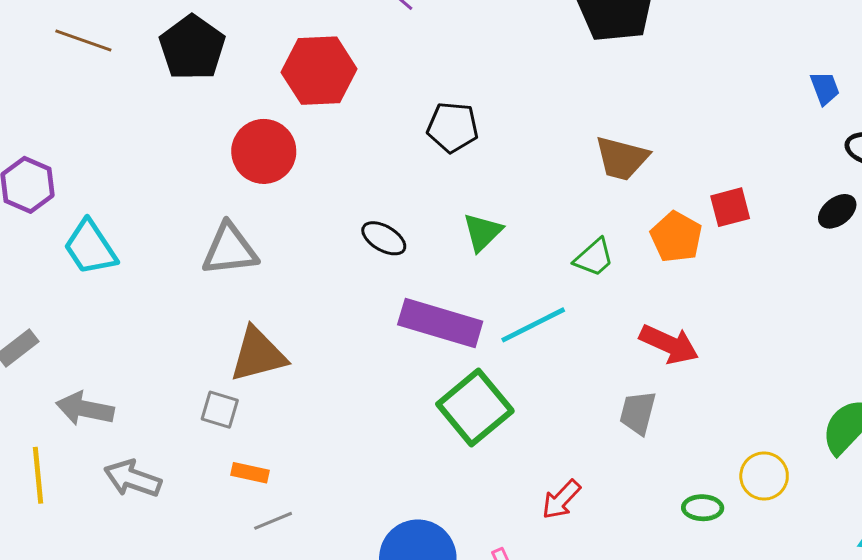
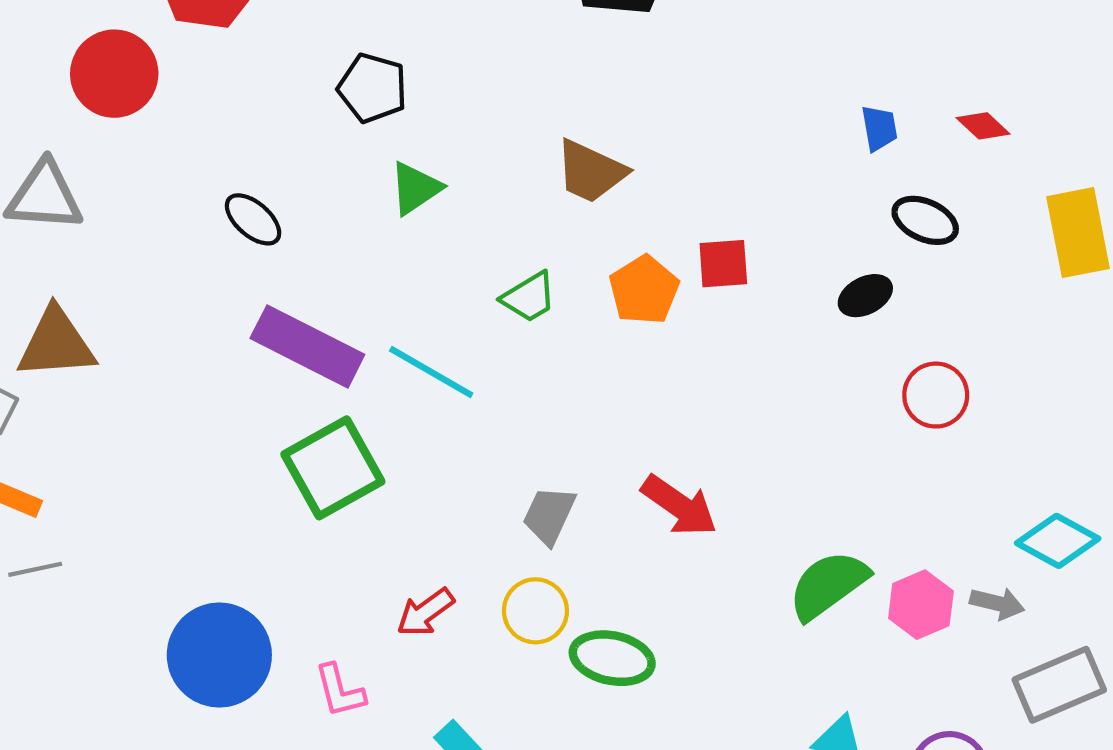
green triangle: (482, 232) -> (415, 188), moved
cyan line: (533, 325) -> (431, 372), turned 46
red arrow: (669, 344) -> (679, 506), moved
yellow circle: (764, 476) -> (535, 611), moved
green ellipse: (703, 508) -> (612, 658), size x1.5

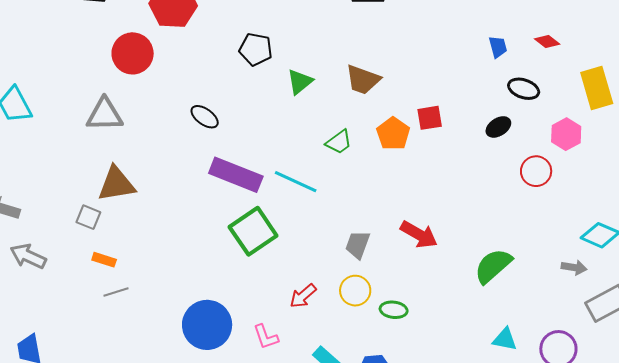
green triangle: (415, 188) -> (300, 82), moved
pink hexagon: (921, 605) -> (566, 134), moved
green ellipse: (612, 658) -> (394, 310), size x0.7

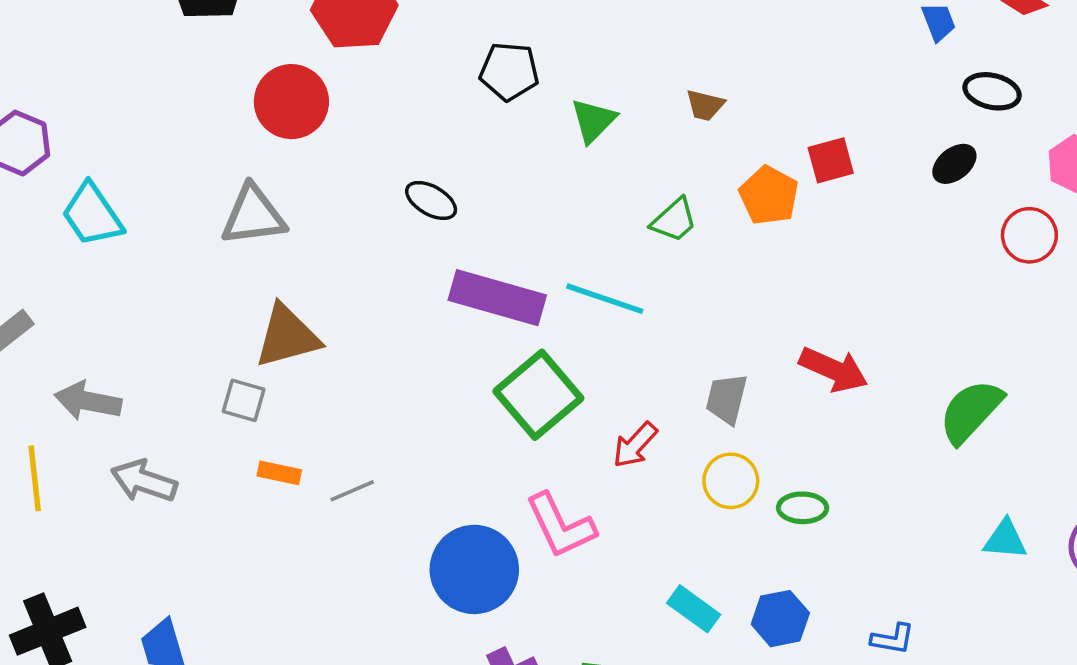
brown trapezoid: (363, 80) -> (705, 105), size x0.6
gray line: (116, 292) -> (352, 491), moved
red arrow: (303, 296) -> (635, 445), moved
pink L-shape: (266, 337) -> (561, 526), moved, size x1.5

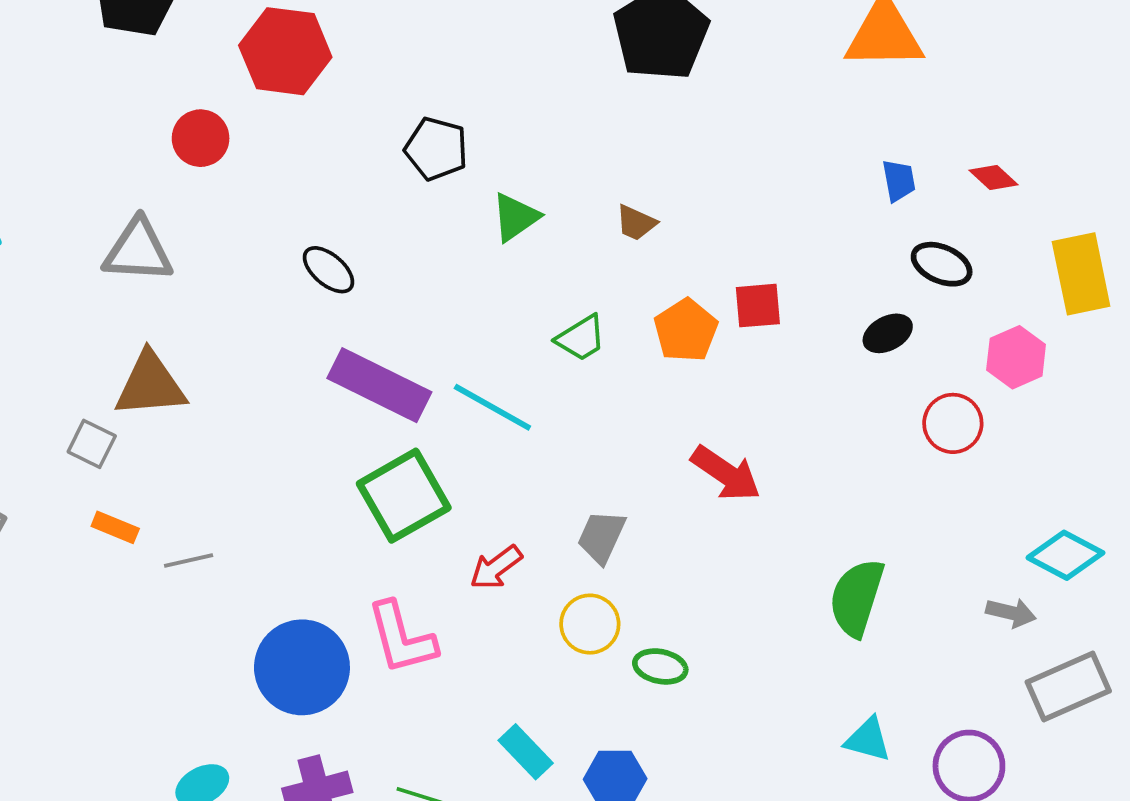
red circle: (291, 102) -> (201, 138), size x0.7
red arrow: (834, 370) -> (726, 473), moved
green semicircle: (971, 411) -> (857, 598), turned -36

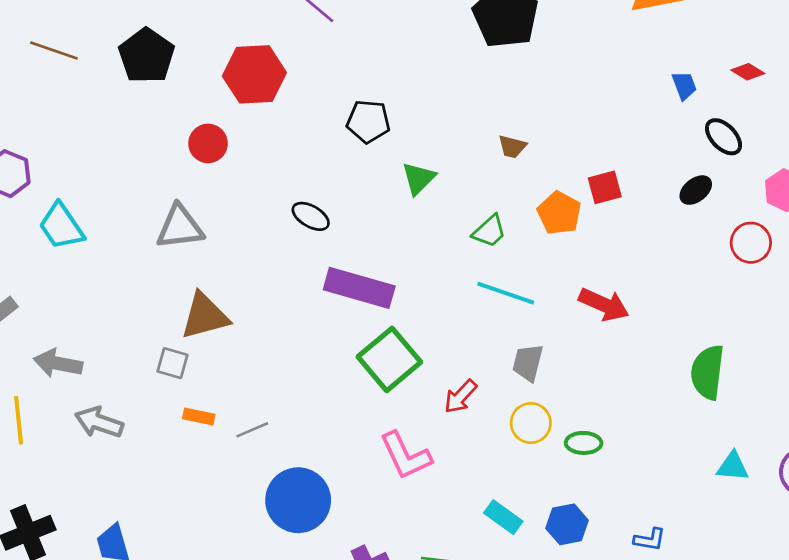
green triangle: (515, 217) -> (418, 178), moved
black ellipse: (942, 264) -> (723, 137), turned 33
cyan line: (492, 407) -> (506, 293), moved
blue circle: (302, 667) -> (298, 500), moved

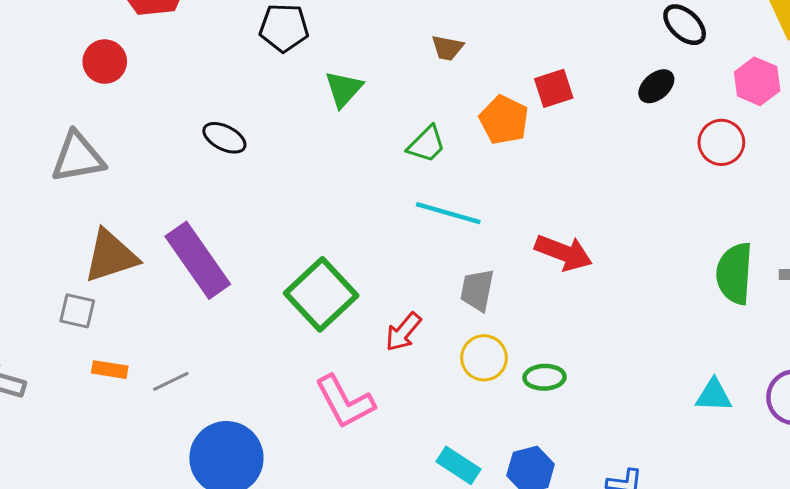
purple rectangle: (359, 288) -> (198, 260), moved, turned 42
red arrow: (604, 305) -> (564, 253), moved
green semicircle: (707, 372) -> (734, 273), moved

